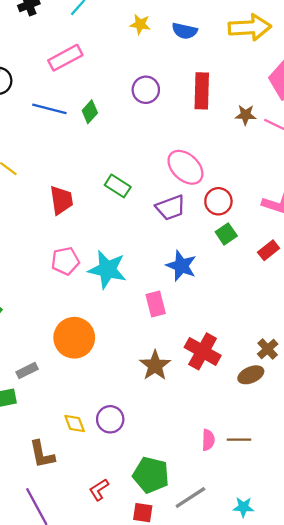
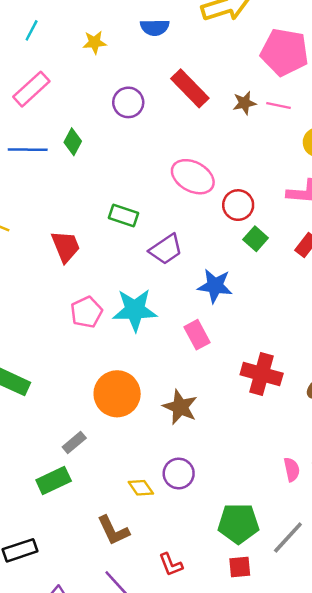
yellow star: (140, 24) -> (95, 42), moved
red rectangle: (202, 91) -> (190, 88), turned -32
purple trapezoid: (171, 208) -> (166, 249), moved
brown star: (155, 365) -> (180, 407), moved
red L-shape: (99, 490) -> (171, 565), moved, turned -65

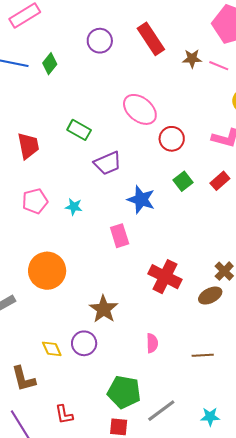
green square: (256, 239) -> (183, 181), moved
cyan star: (135, 310) -> (74, 207), size x0.5
brown star: (180, 407) -> (104, 309), moved
pink semicircle: (292, 469) -> (152, 343), moved

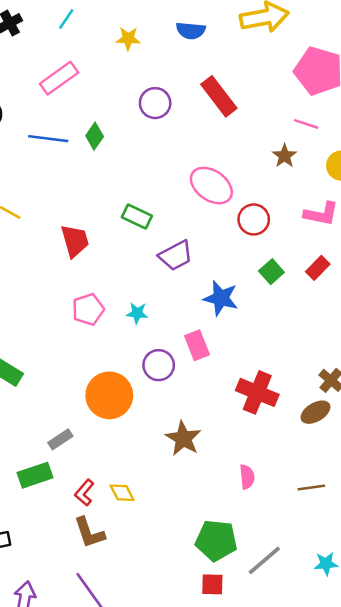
brown star: (192, 59) -> (285, 156), moved, turned -30
purple circle: (84, 343) -> (159, 365), moved
red L-shape: (64, 415) -> (84, 493), moved, turned 55

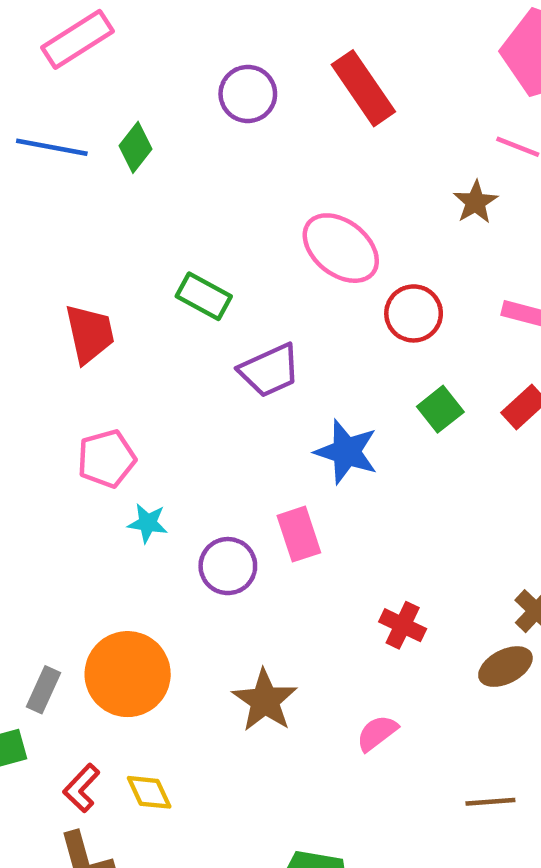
cyan star: (137, 313) -> (148, 523), moved
red cross: (257, 392) -> (403, 625), size x0.6
orange circle: (109, 395) -> (128, 674), moved
gray rectangle: (60, 439) -> (43, 690), turned -35
pink semicircle: (247, 477) -> (377, 733), moved, turned -125

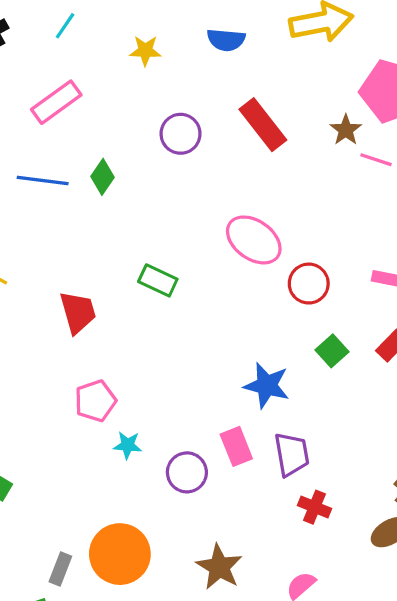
brown star: (475, 202) -> (346, 130), moved
purple trapezoid: (270, 370) -> (292, 454), moved, turned -72

